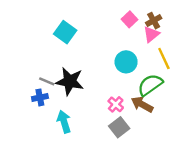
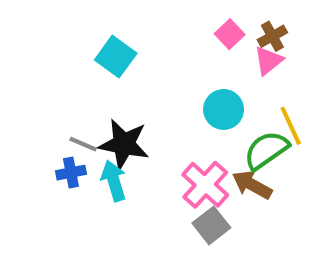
yellow line: (164, 58) -> (291, 126), moved
pink cross: (116, 104) -> (205, 185), size x1.6
cyan arrow: (64, 122) -> (114, 181), moved

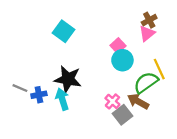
pink square: (230, 34) -> (118, 46), moved
gray line: (83, 144) -> (20, 88), moved
pink cross: (205, 185) -> (112, 101), size x0.6
gray square: (211, 225) -> (122, 115), moved

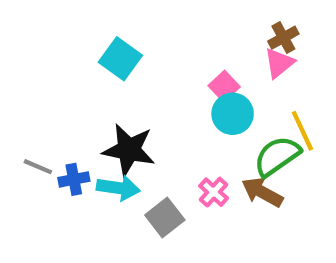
cyan arrow: (62, 99) -> (118, 188), turned 115
gray square: (122, 115) -> (165, 218), moved

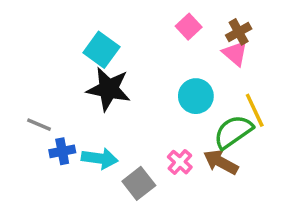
pink triangle: (279, 63) -> (235, 53), turned -40
pink square: (224, 86) -> (189, 27), moved
black star: (129, 150) -> (109, 89), moved
gray line: (38, 167) -> (39, 125), moved

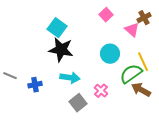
brown cross: (239, 32) -> (144, 18), moved
gray line: (39, 125) -> (10, 76), moved
cyan arrow: (100, 158) -> (70, 78), moved
brown arrow: (221, 162) -> (141, 90), moved

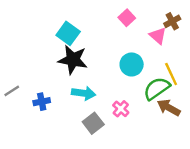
gray line: (10, 76) -> (12, 91), turned -56

